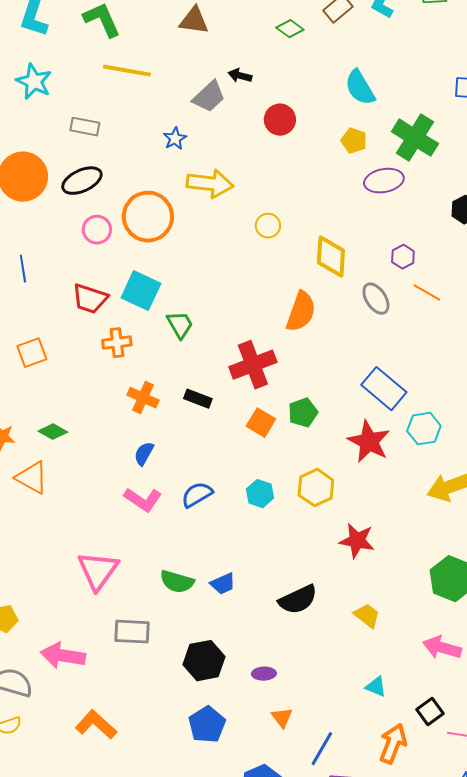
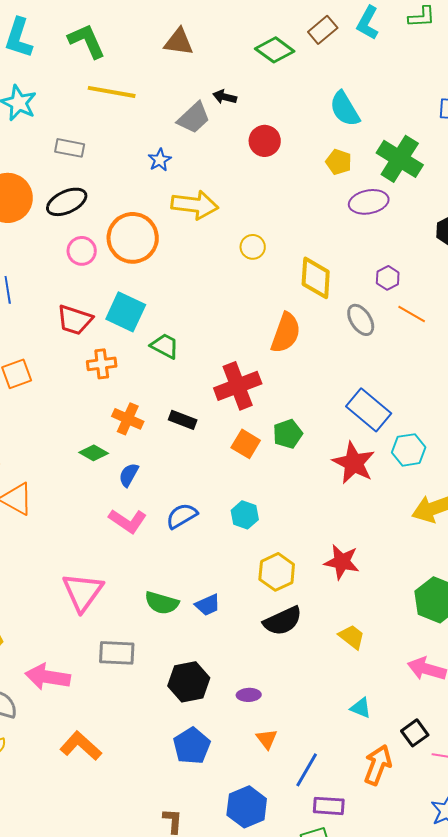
green diamond: (290, 29) -> (275, 50), size x1.4
green trapezoid: (180, 325) -> (165, 346), turned -32
green diamond: (53, 432) -> (94, 453), moved
yellow hexagon: (316, 488) -> (277, 572), moved

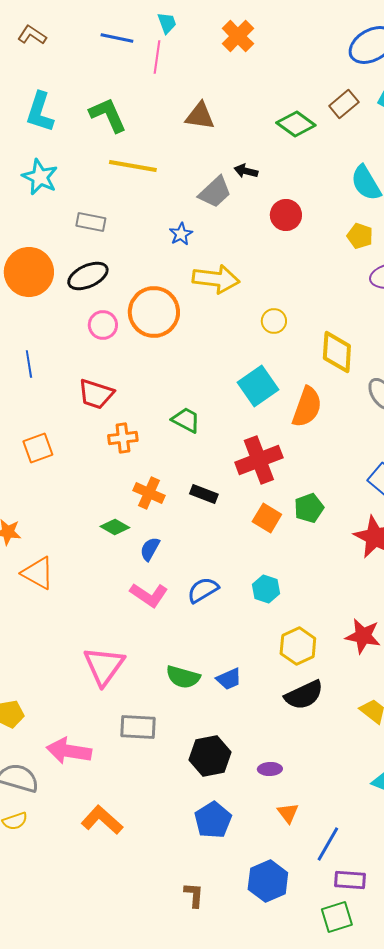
cyan square: (126, 312) -> (258, 386), moved, turned 30

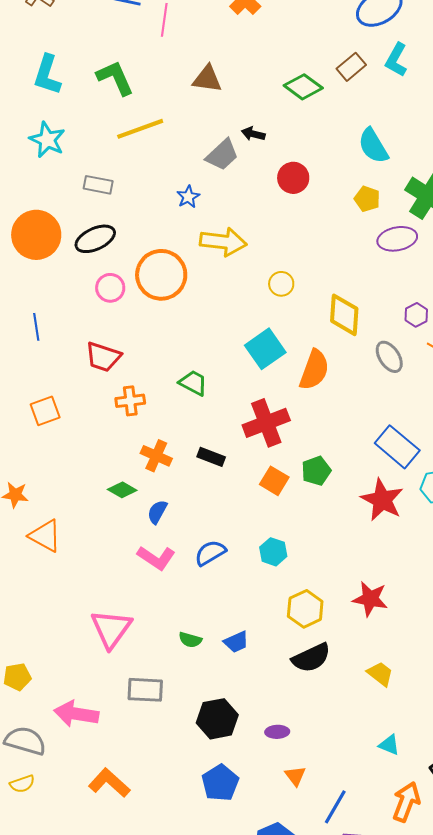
yellow line: (133, 166) -> (140, 129), turned -30
green semicircle: (183, 677) -> (190, 640), size x0.7

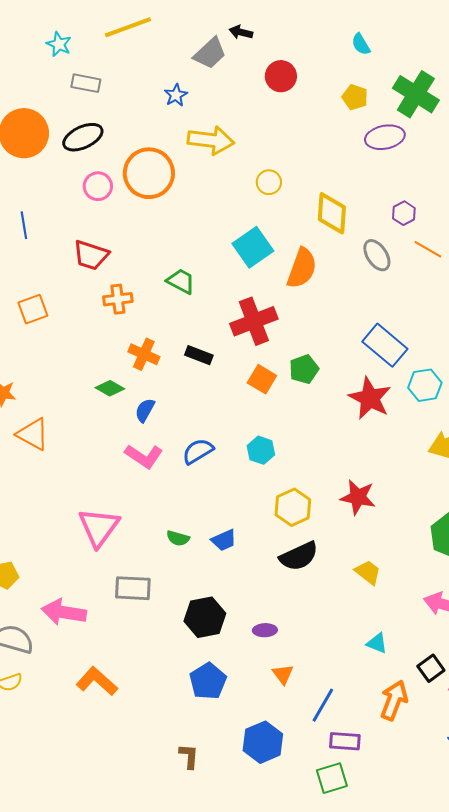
cyan star: (47, 140) -> (59, 44), moved, size x0.7
cyan semicircle: (373, 146) -> (361, 44), size x0.6

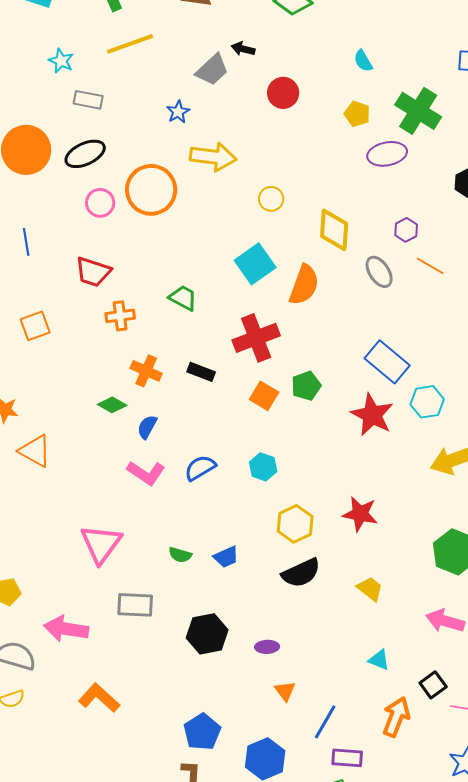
blue pentagon: (208, 681) -> (202, 732), moved

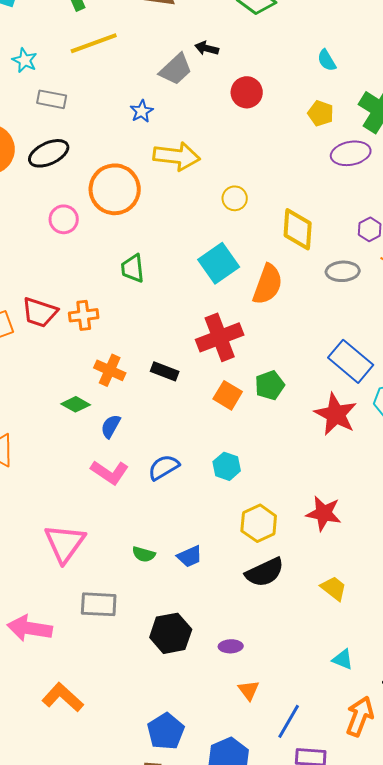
pink circle: (100, 203) -> (64, 219), moved
red trapezoid: (93, 272) -> (40, 312), moved
gray ellipse: (379, 272) -> (343, 271), turned -60
green trapezoid: (183, 298) -> (133, 268), moved, turned -124

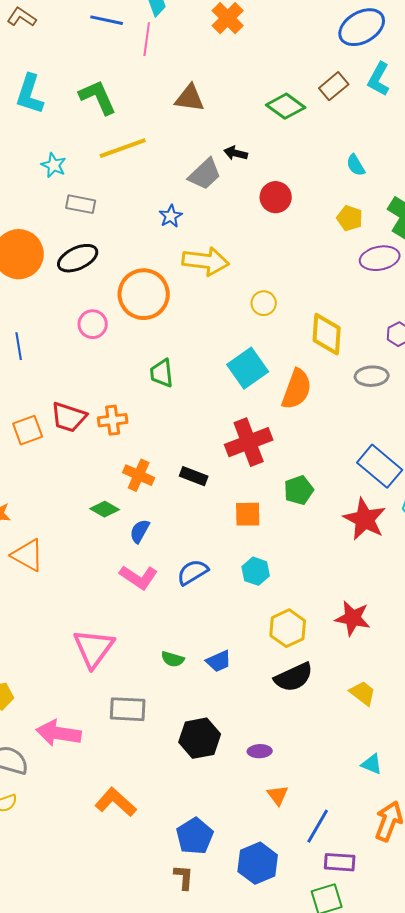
orange square: (228, 395) -> (248, 514), moved, turned -32
orange L-shape: (63, 697) -> (116, 802), moved

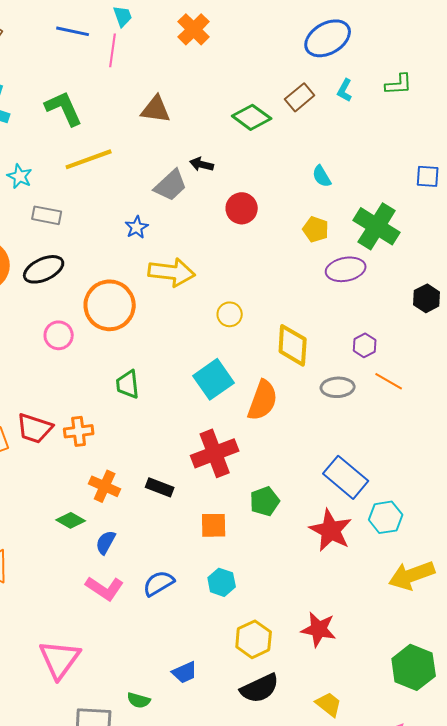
cyan L-shape: (379, 79) -> (345, 90), size x0.7
green semicircle: (173, 659) -> (139, 700), moved

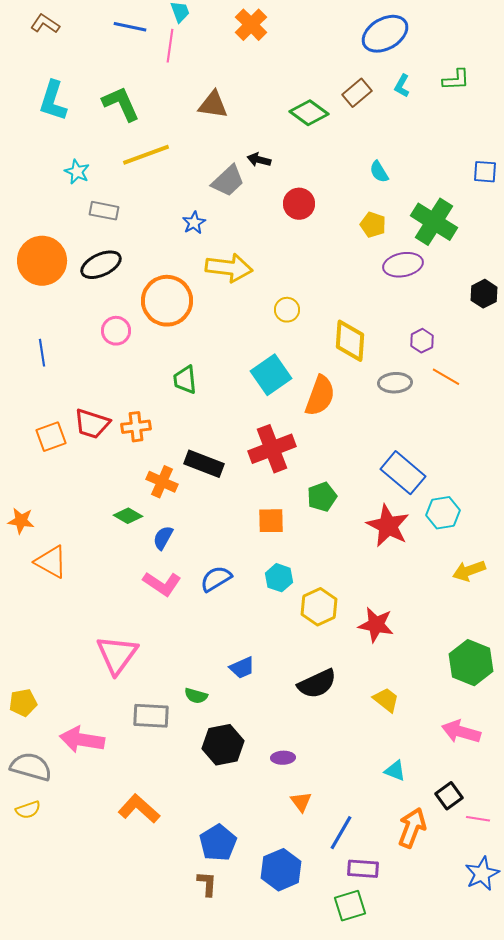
black rectangle: (160, 487) -> (204, 464), moved, size x1.4
yellow arrow: (412, 575) -> (469, 571), size x0.7
yellow hexagon: (254, 639) -> (319, 607), moved

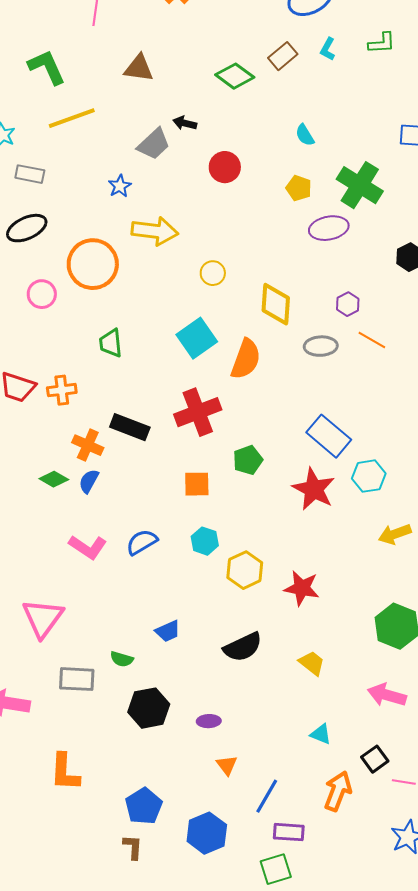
blue semicircle: (163, 538) -> (89, 481), moved
orange L-shape: (139, 809) -> (65, 772), turned -129

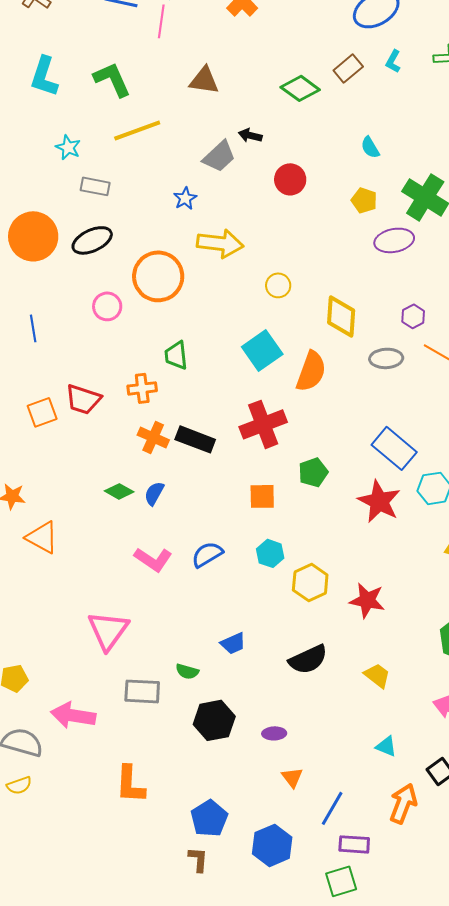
orange cross: (62, 390) -> (142, 388), moved
orange cross: (88, 445) -> (153, 437), moved

